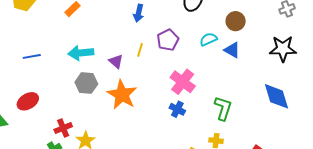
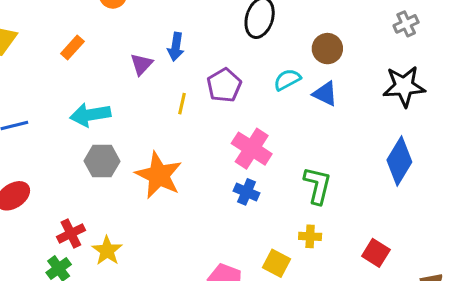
purple triangle: (116, 61) -> (141, 64), moved, turned 35
blue diamond: (277, 96) -> (399, 161), turned 52

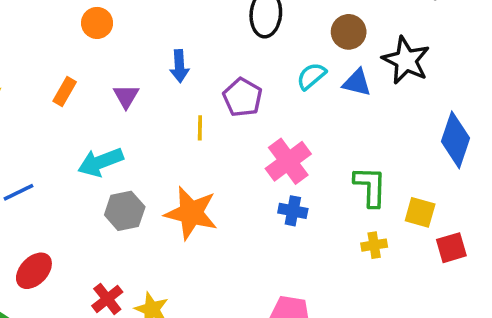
purple triangle: (141, 64) -> (126, 96), moved
black star: (404, 86) -> (406, 60), moved, turned -30
pink cross: (252, 149) -> (288, 161), turned 33
red square: (376, 253) -> (451, 248), turned -36
yellow square: (276, 263) -> (420, 212), moved

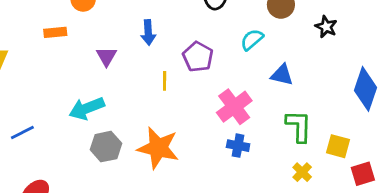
black star: (406, 60) -> (326, 27), size x0.6
blue triangle: (357, 83) -> (282, 75), moved
orange rectangle: (65, 92) -> (55, 32), moved, turned 55
yellow cross: (374, 245) -> (302, 172), turned -36

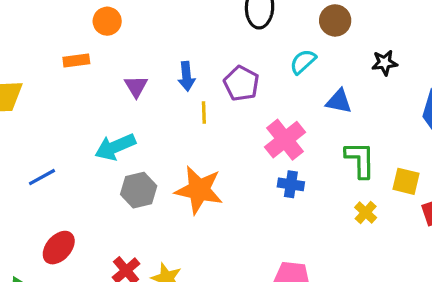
black star: (326, 27) -> (385, 63), moved, turned -30
blue arrow: (148, 33) -> (186, 76), moved

